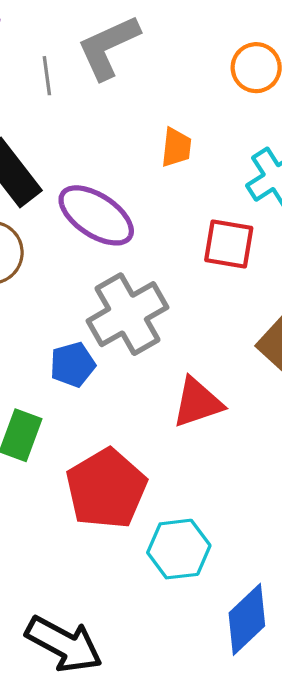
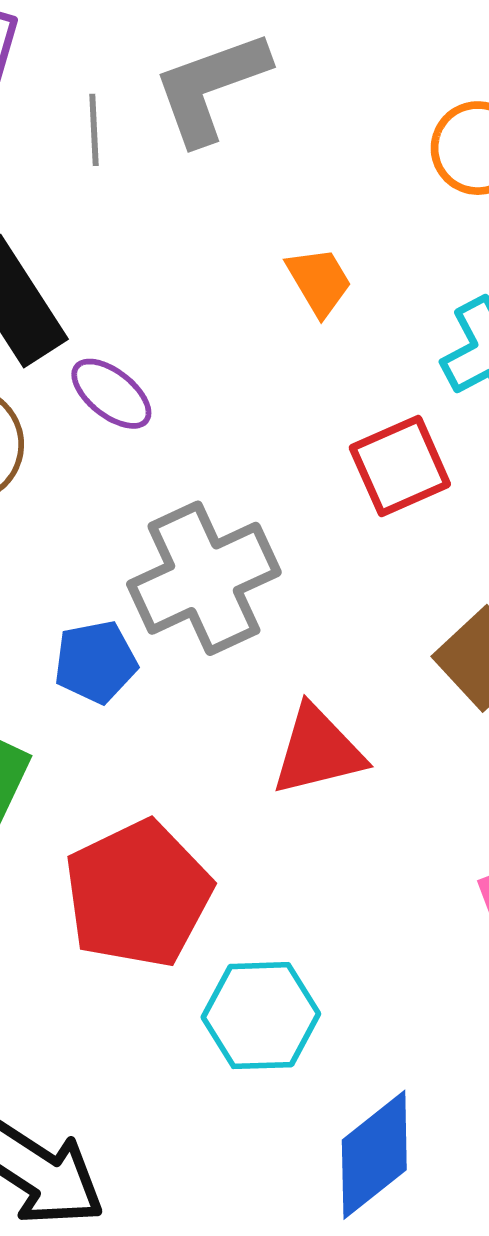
orange trapezoid: (176, 147) -> (319, 281), turned -42
purple ellipse: (96, 215) -> (111, 394), moved, size x0.6
red square: (229, 244) -> (400, 466), turned -38

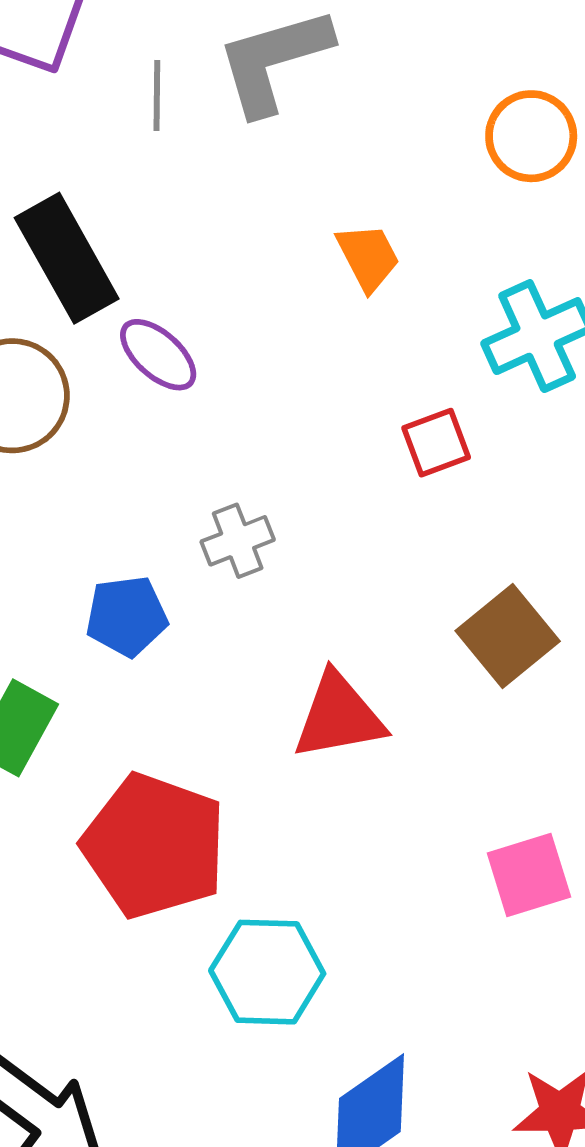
red square: (400, 466) -> (436, 443), size x0.7
gray cross: (204, 578) -> (238, 541), size x0.5
red pentagon: (138, 894) -> (154, 846), turned -30

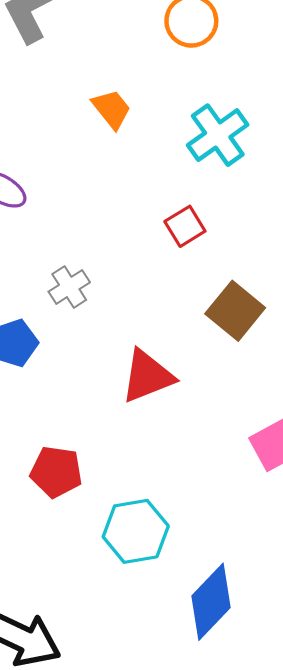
red square: (436, 443) -> (185, 226), moved
red pentagon: (154, 846) -> (56, 472), size x0.6

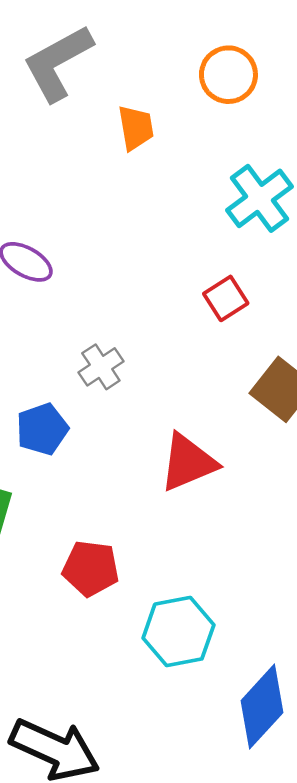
orange trapezoid: (112, 109) -> (136, 128), moved, turned 30

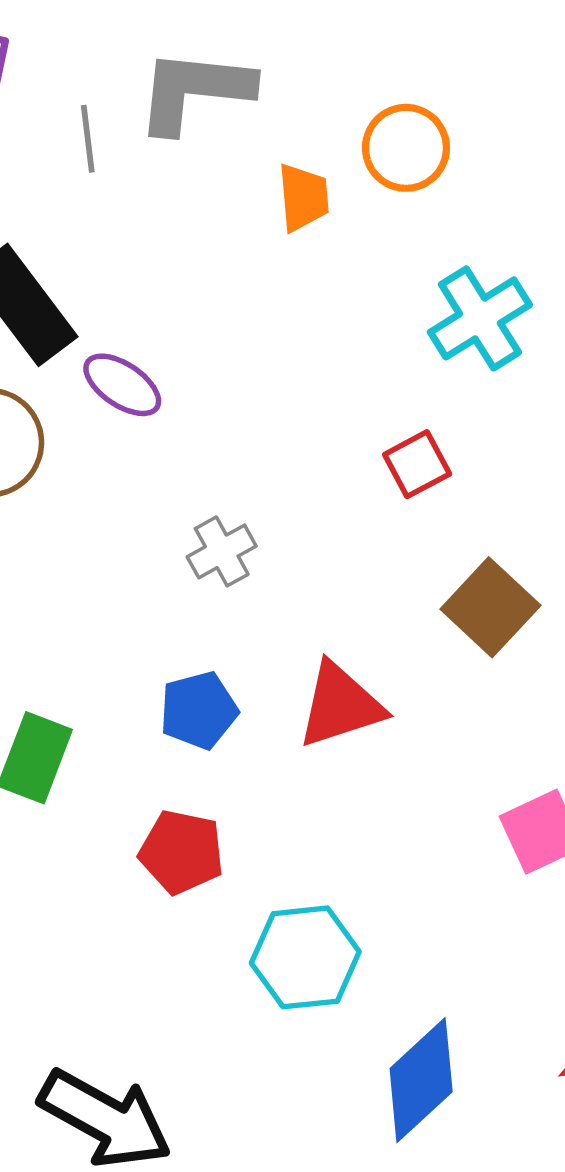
gray L-shape: (58, 63) -> (194, 91), turned 30
orange circle: (228, 75) -> (406, 148), moved
blue pentagon: (42, 429) -> (199, 710), moved

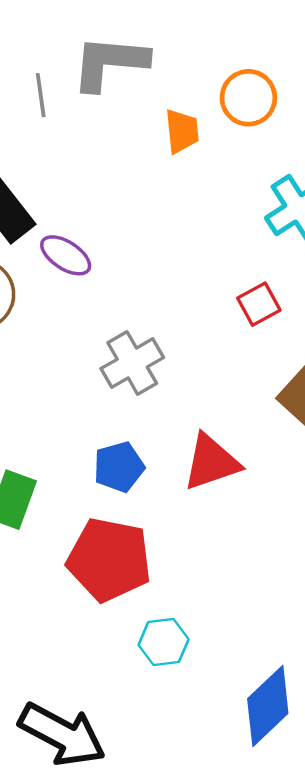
gray cross: (222, 551) -> (132, 363), size x1.4
red pentagon: (182, 852) -> (109, 560), size x1.5
cyan hexagon: (305, 957) -> (164, 642), moved, size x0.7

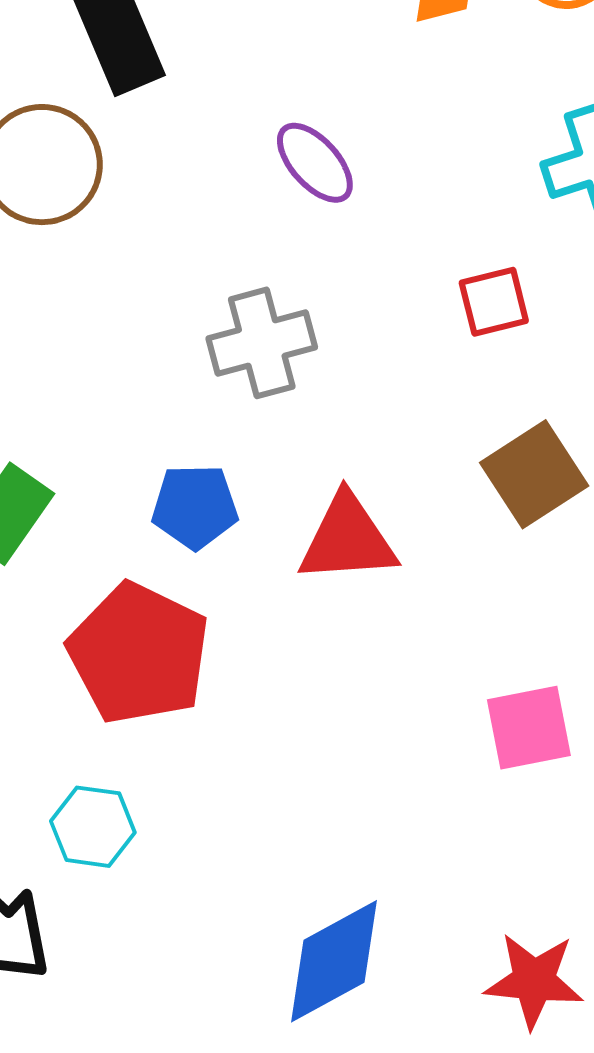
purple ellipse: (66, 255) -> (315, 163), moved
cyan hexagon: (164, 642) -> (93, 827), moved

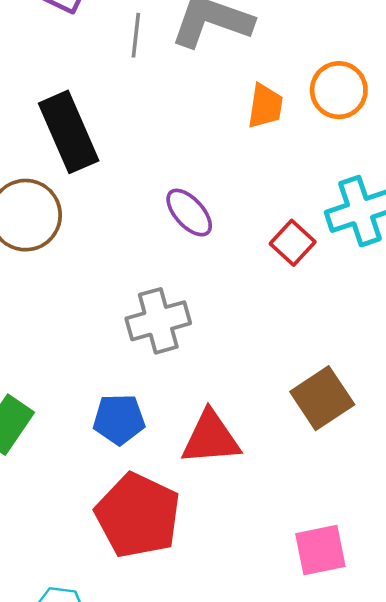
red square: (494, 302) -> (293, 243), moved, turned -33
red pentagon: (139, 654) -> (138, 515), moved

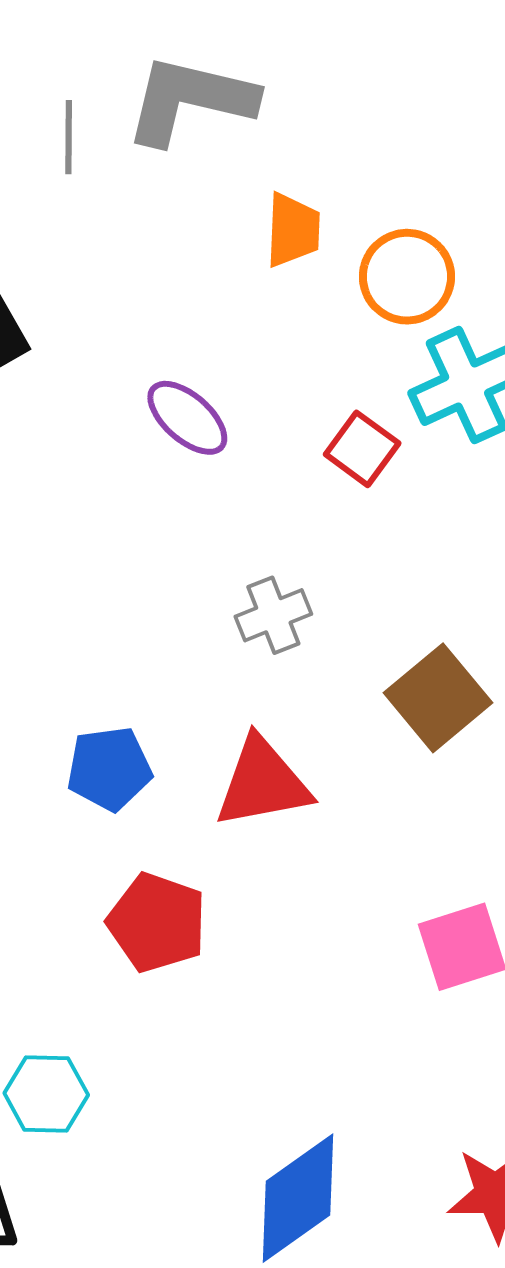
orange circle: (339, 90) -> (407, 277), moved
gray cross: (158, 321) -> (273, 615), moved, size x0.7
red pentagon: (138, 515) -> (157, 922), size x0.7

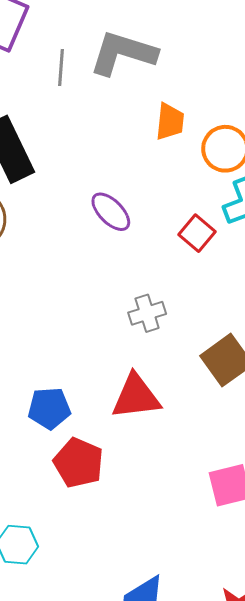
blue pentagon: (109, 769) -> (49, 408), moved

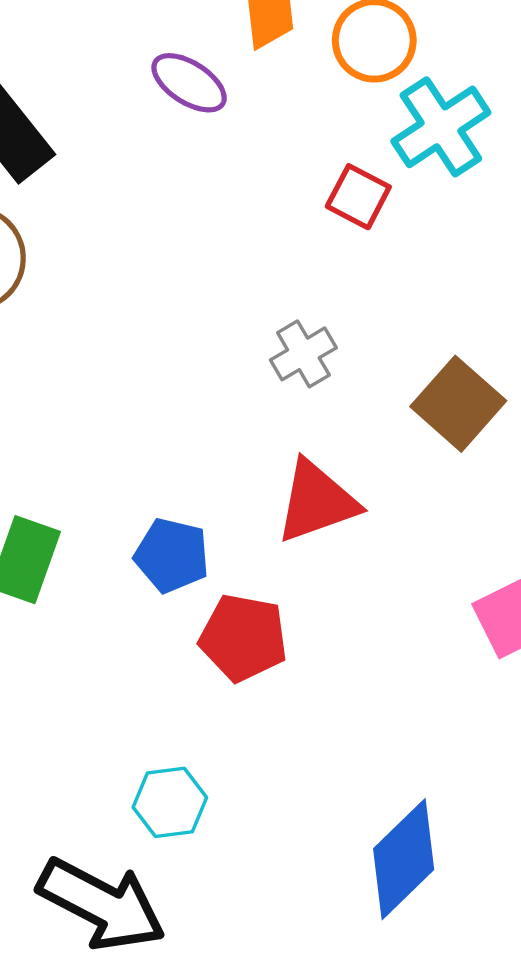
purple ellipse: (111, 212) -> (189, 83), moved
blue pentagon: (49, 408) -> (172, 555), turned 30

